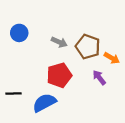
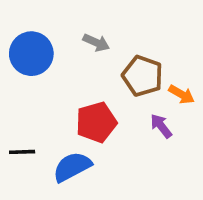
blue circle: (19, 33) -> (31, 54), size x1.5
gray arrow: (59, 42) -> (96, 43), moved

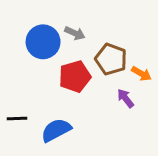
blue circle: (31, 54) -> (43, 42), moved
red pentagon: (96, 122) -> (75, 77), moved

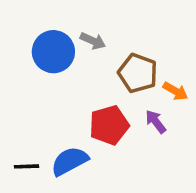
red pentagon: (75, 77) -> (109, 125), moved
black line: (17, 119) -> (27, 166), moved

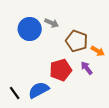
black line: (27, 166) -> (15, 93), turned 56

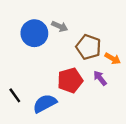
black line: (15, 93) -> (15, 95), moved

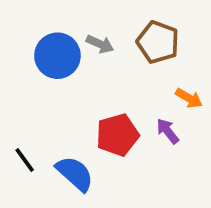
brown pentagon: (89, 47) -> (158, 42), moved
blue semicircle: (45, 103) -> (75, 174), turned 70

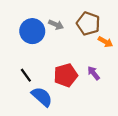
orange arrow: (189, 98) -> (105, 42), moved
black line: (25, 160) -> (26, 75), moved

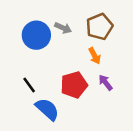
brown pentagon: (88, 24) -> (99, 27), turned 30
orange arrow: (105, 42) -> (95, 56), moved, turned 32

